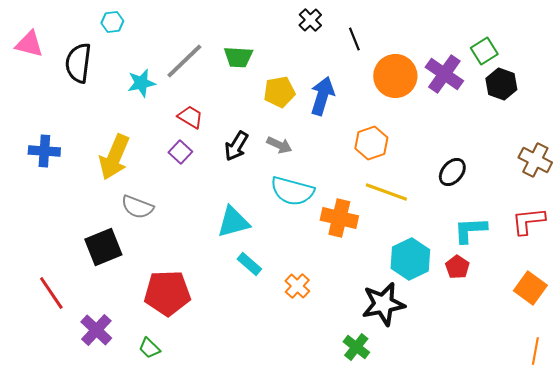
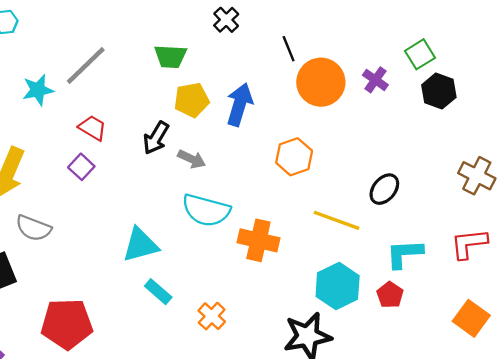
black line: (354, 39) -> (289, 49), moved
green trapezoid: (238, 57) -> (170, 57), moved
purple cross: (444, 74) -> (375, 80), size x0.6
black arrow: (236, 146) -> (156, 138), moved
yellow line: (386, 192) -> (336, 220), moved

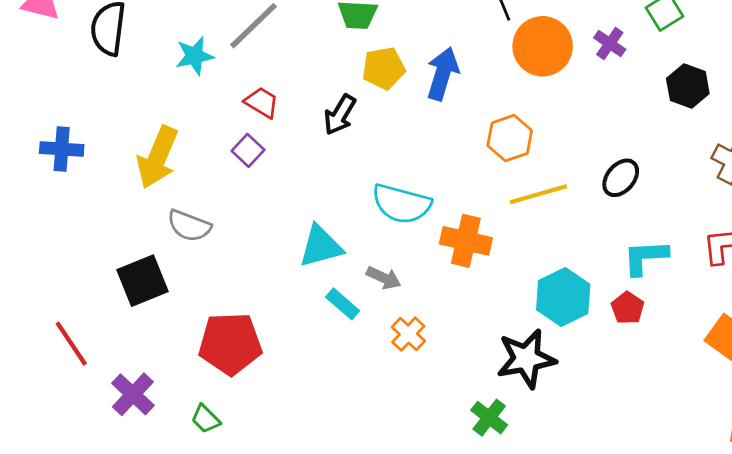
black hexagon: (439, 91) -> (688, 86), moved
gray arrow: (192, 159) -> (384, 278), moved
yellow line: (336, 220) -> (538, 194), moved, turned -36

